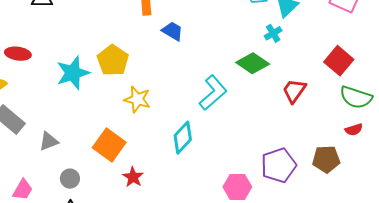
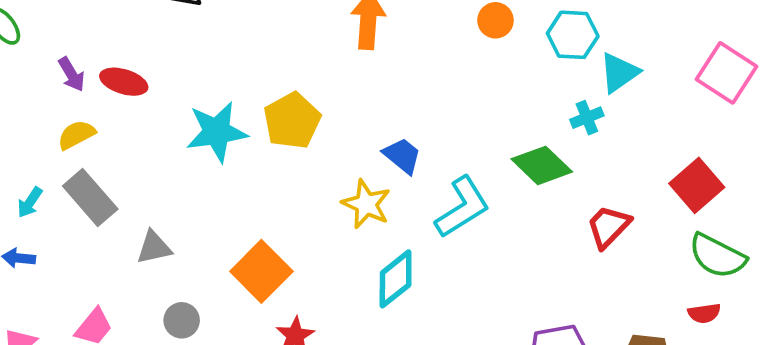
blue trapezoid: (172, 31) -> (402, 156), moved
yellow star: (137, 99) -> (366, 204), moved

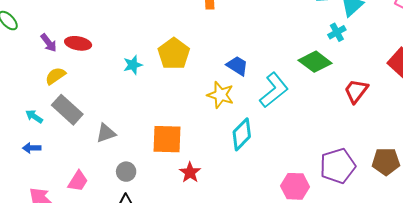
cyan star: (217, 132) -> (133, 65), size x0.6
cyan arrow: (30, 202) -> (34, 116), turned 96
orange square: (261, 271) -> (167, 139), turned -36

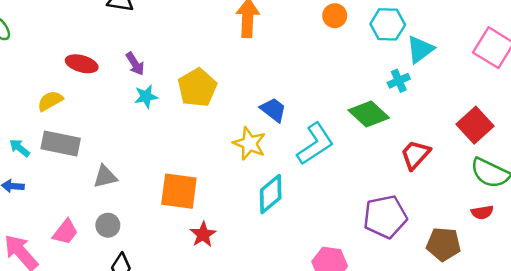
purple arrow: (49, 43) -> (135, 64), moved
gray rectangle: (67, 110) -> (61, 144), turned -36
purple pentagon: (338, 166) -> (385, 217), moved
gray circle: (126, 172) -> (108, 225), moved

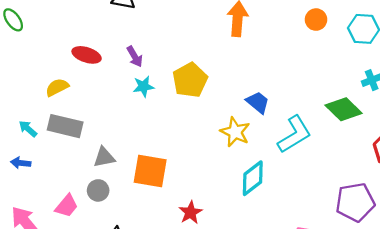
orange square: (179, 191) -> (150, 171), moved
gray circle: (108, 225) -> (98, 190), moved

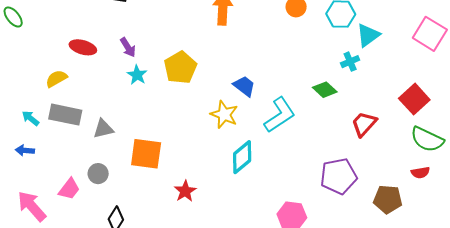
cyan star: (143, 86) -> (137, 75), turned -30
green diamond: (344, 109) -> (325, 90), size x0.7
gray triangle: (104, 157) -> (103, 129), moved

